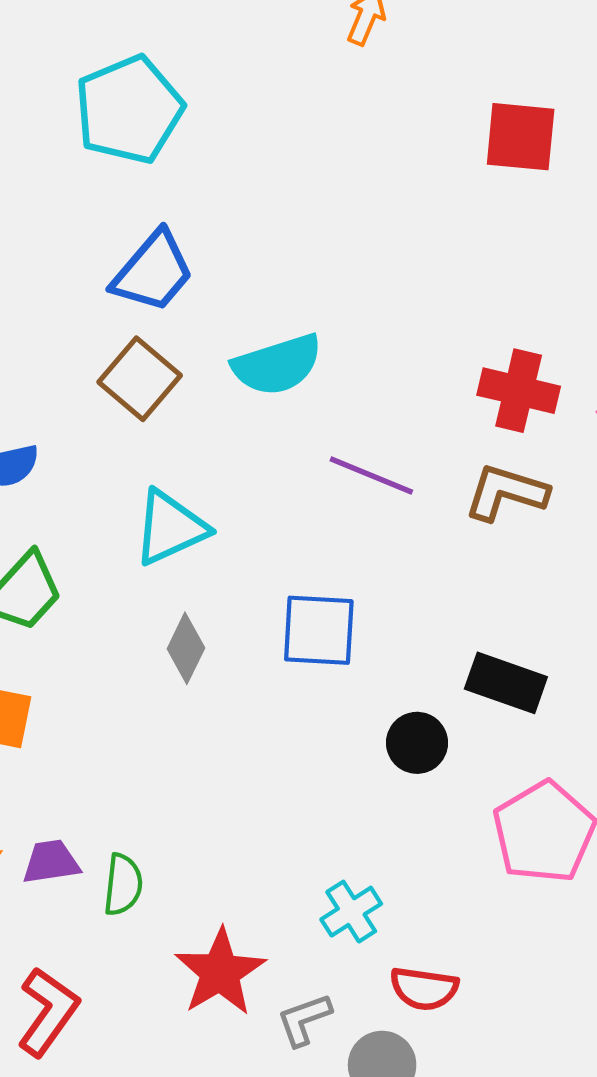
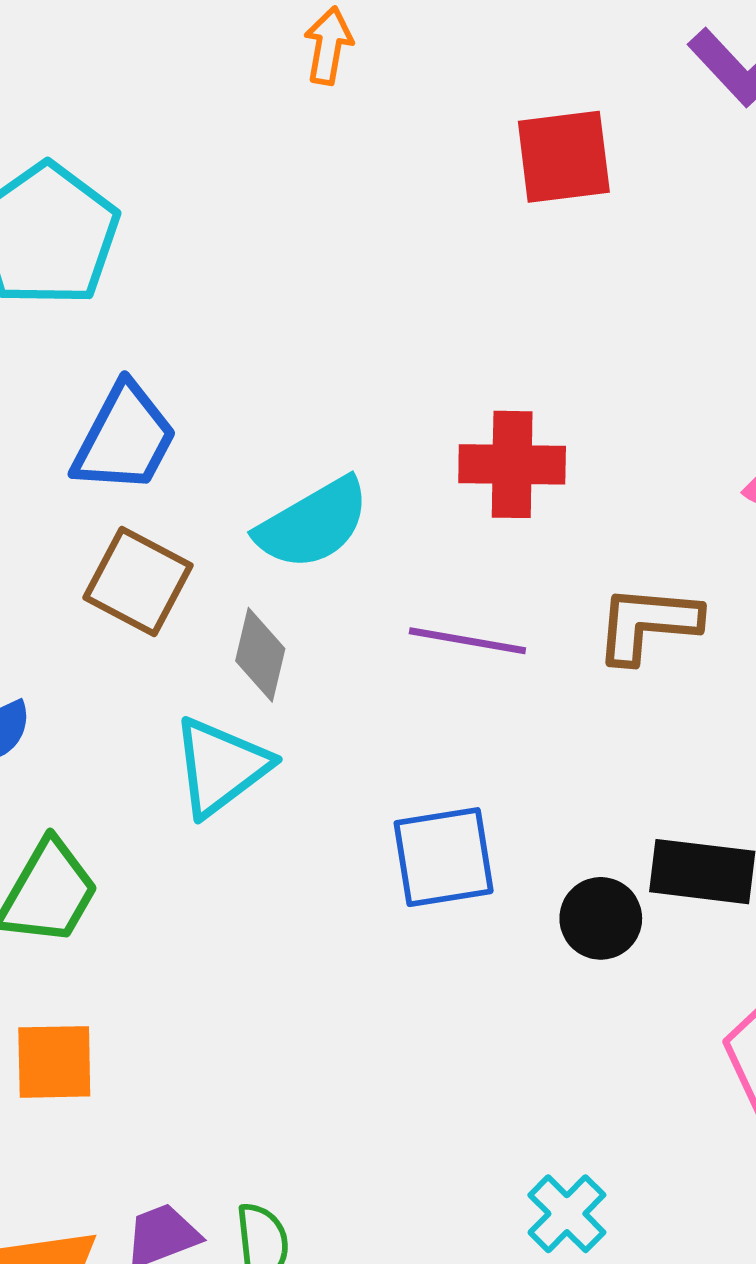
red cross: (519, 391) -> (512, 464), moved
gray diamond: (186, 648) -> (260, 655), moved
black circle: (417, 743) -> (601, 918), moved

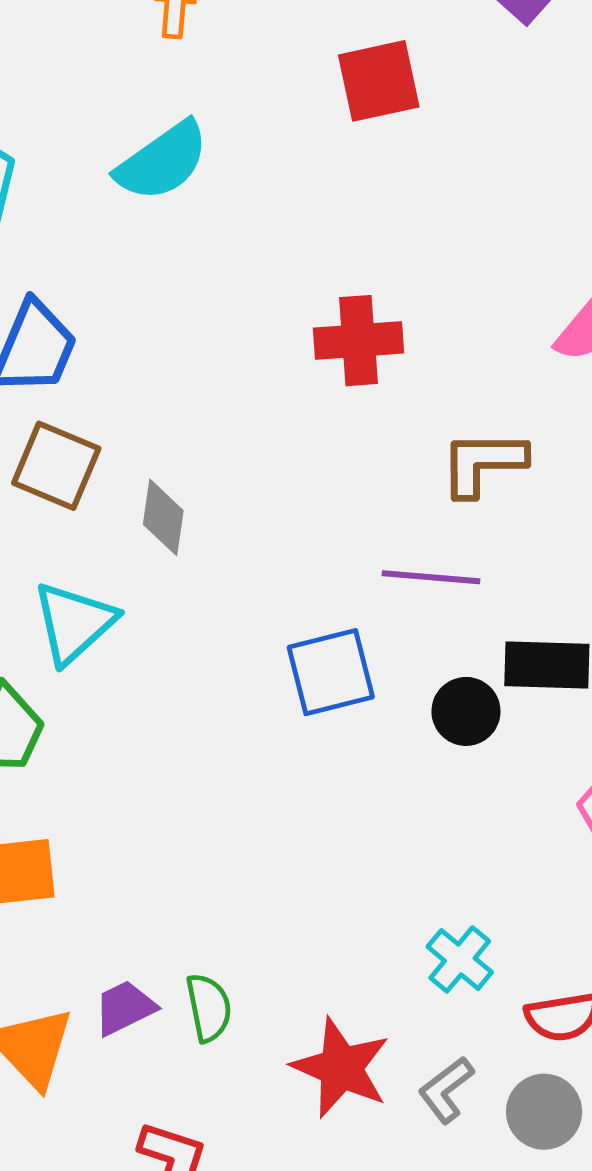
cyan semicircle: (313, 524) -> (162, 161), moved
purple line: (467, 641) -> (431, 577), moved
cyan triangle: (221, 767) -> (74, 623), moved

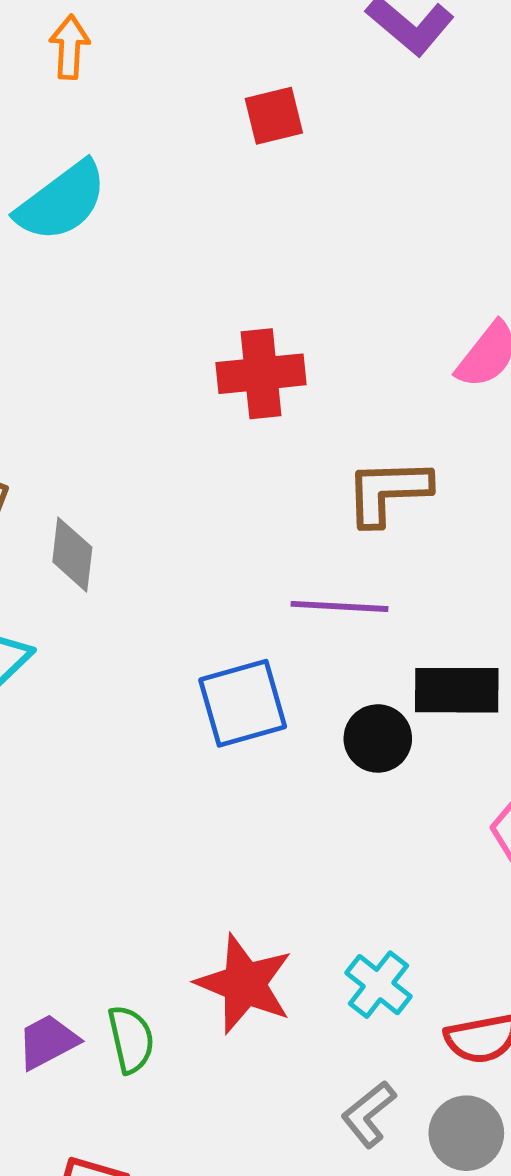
red square: (379, 81) -> (274, 116), size x0.7
red star: (341, 1068) -> (244, 984), moved

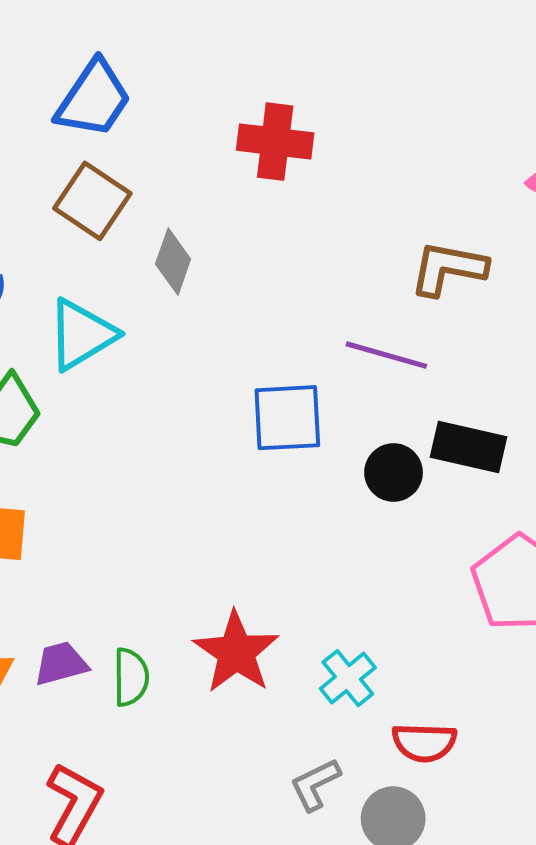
red cross: (261, 374) -> (275, 142), moved

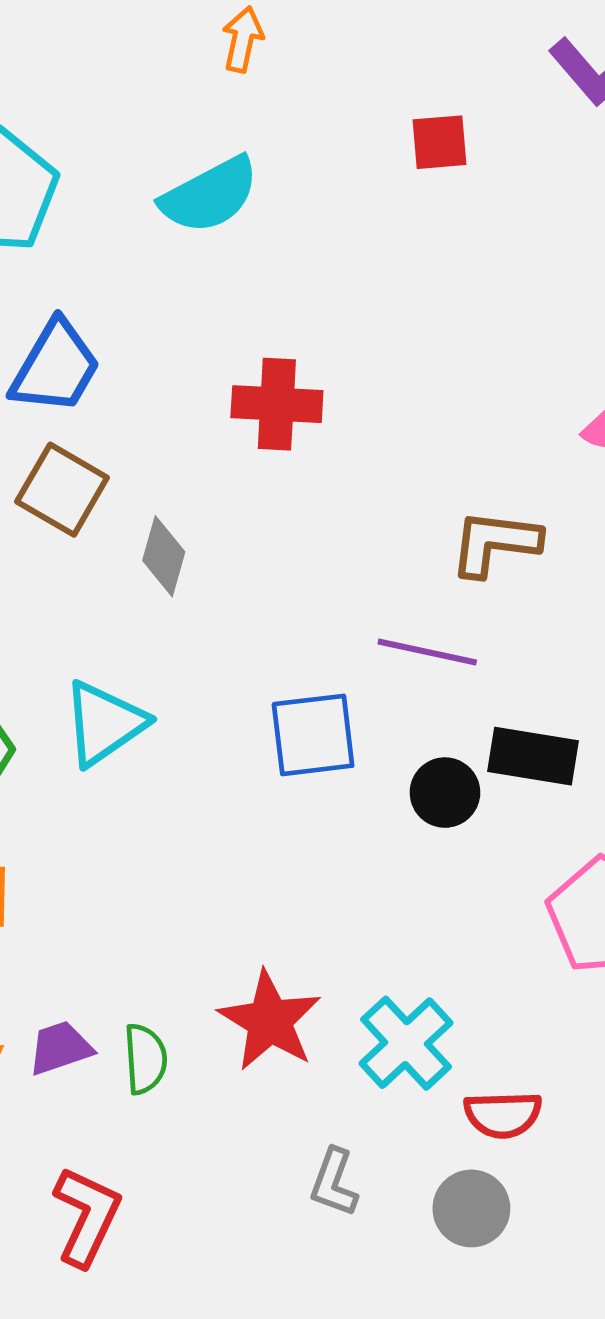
cyan triangle: (82, 335) -> (104, 723), moved
cyan cross: (348, 678) -> (406, 1043), size x1.4
gray L-shape: (315, 784) -> (334, 1182), moved, turned -40

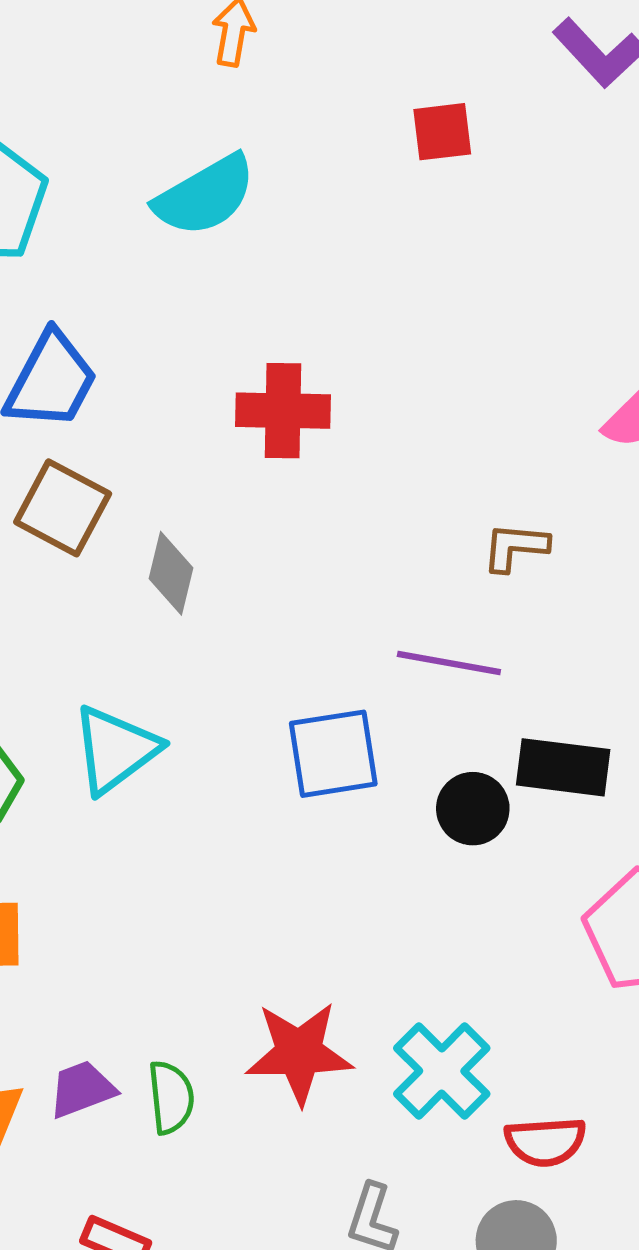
brown L-shape: (495, 543) -> (515, 547), size x0.7
red star: (270, 1021) -> (299, 1053), turned -30

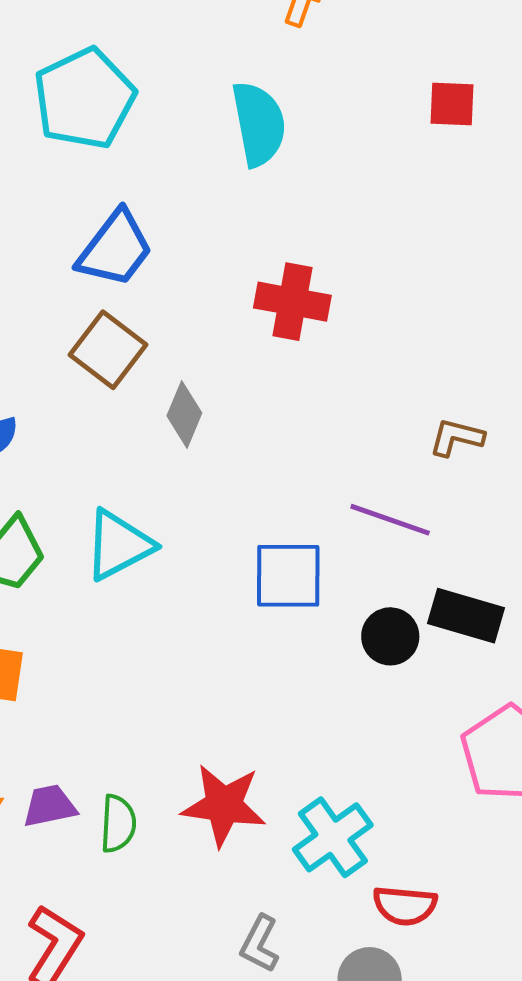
cyan semicircle: (205, 196) -> (259, 124), turned -80

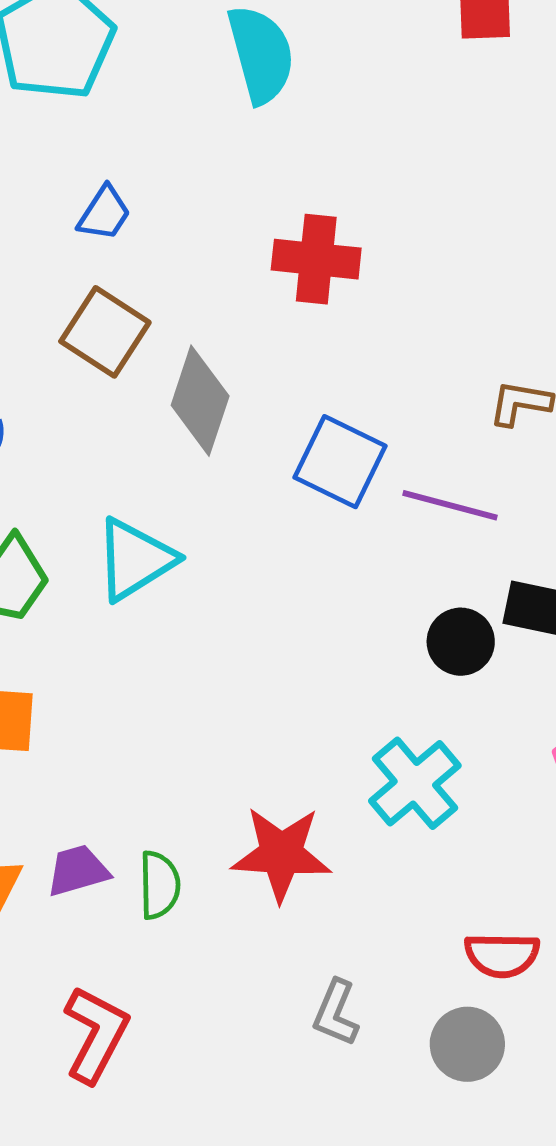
blue trapezoid: (115, 249) -> (104, 213), size x0.6
gray diamond: (184, 414) -> (200, 401), size x1.4
blue square: (288, 576) -> (340, 462), moved, turned 30
cyan cross: (333, 837) -> (415, 783), moved

